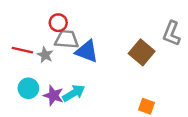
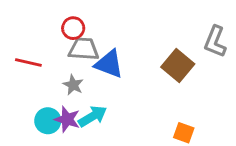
gray star: (45, 55) -> (73, 85), moved
cyan circle: (28, 88) -> (48, 121), moved

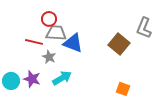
red line: (28, 62) -> (34, 42), moved
purple star: (67, 119) -> (32, 79), moved
cyan circle: (48, 121) -> (11, 81), moved

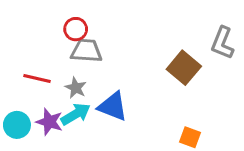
red line: (34, 42) -> (37, 79), moved
blue triangle: (73, 43) -> (113, 106), moved
cyan arrow: (62, 78) -> (76, 114), moved

